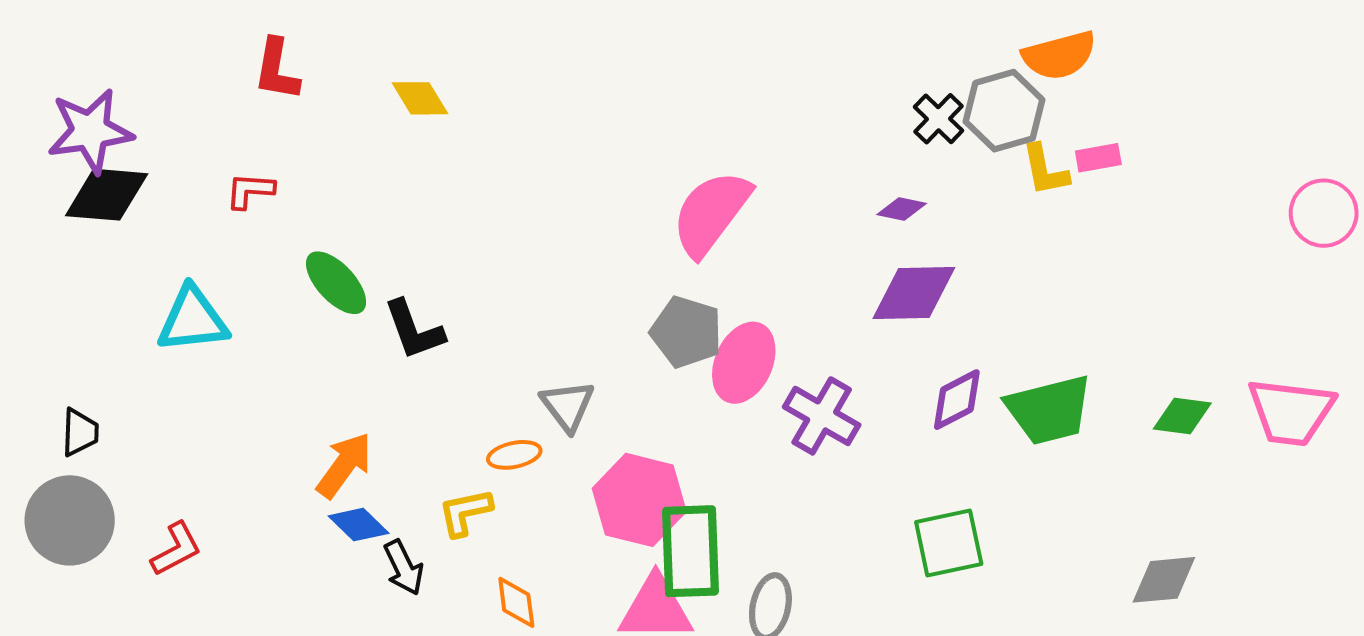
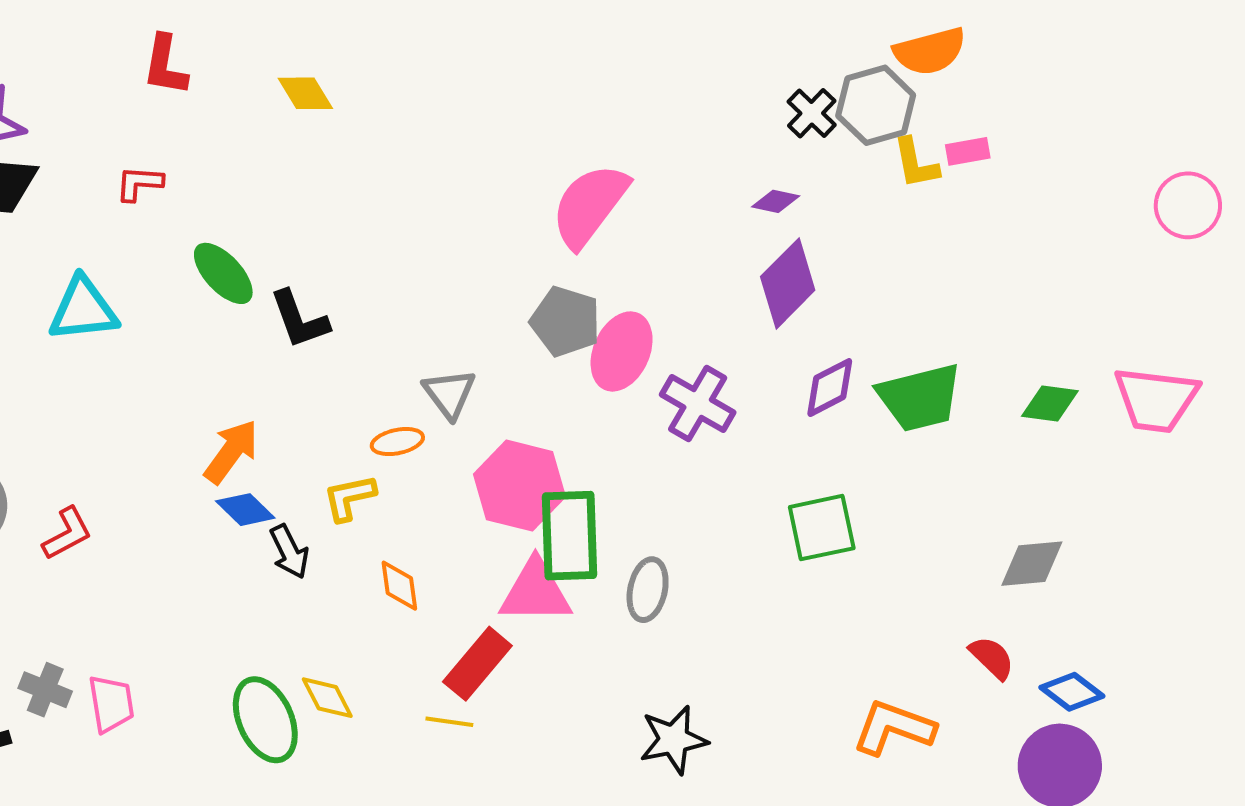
purple diamond: (914, 293) -> (788, 283), turned -44

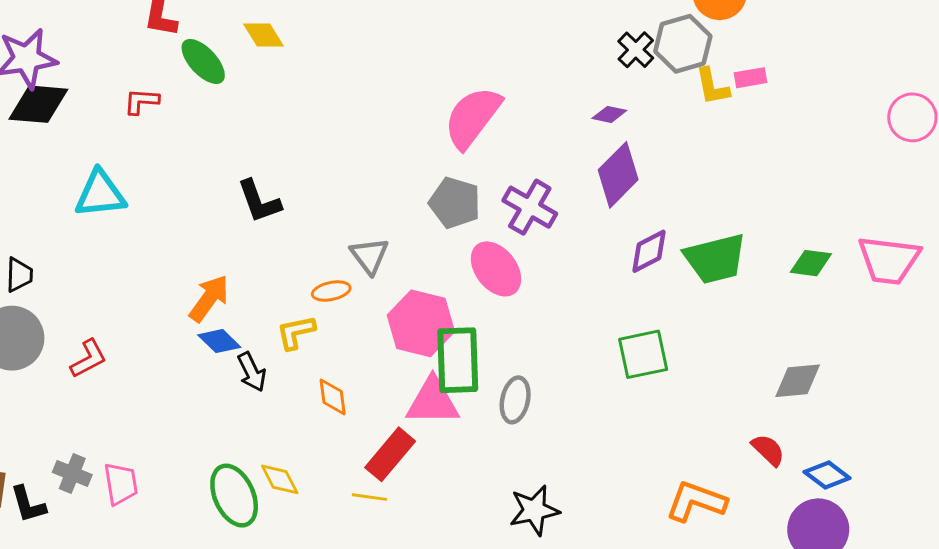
green ellipse: (223, 273) -> (203, 61), moved
pink ellipse: (622, 351) -> (496, 269), moved, turned -62
purple cross: (698, 404) -> (530, 207), moved

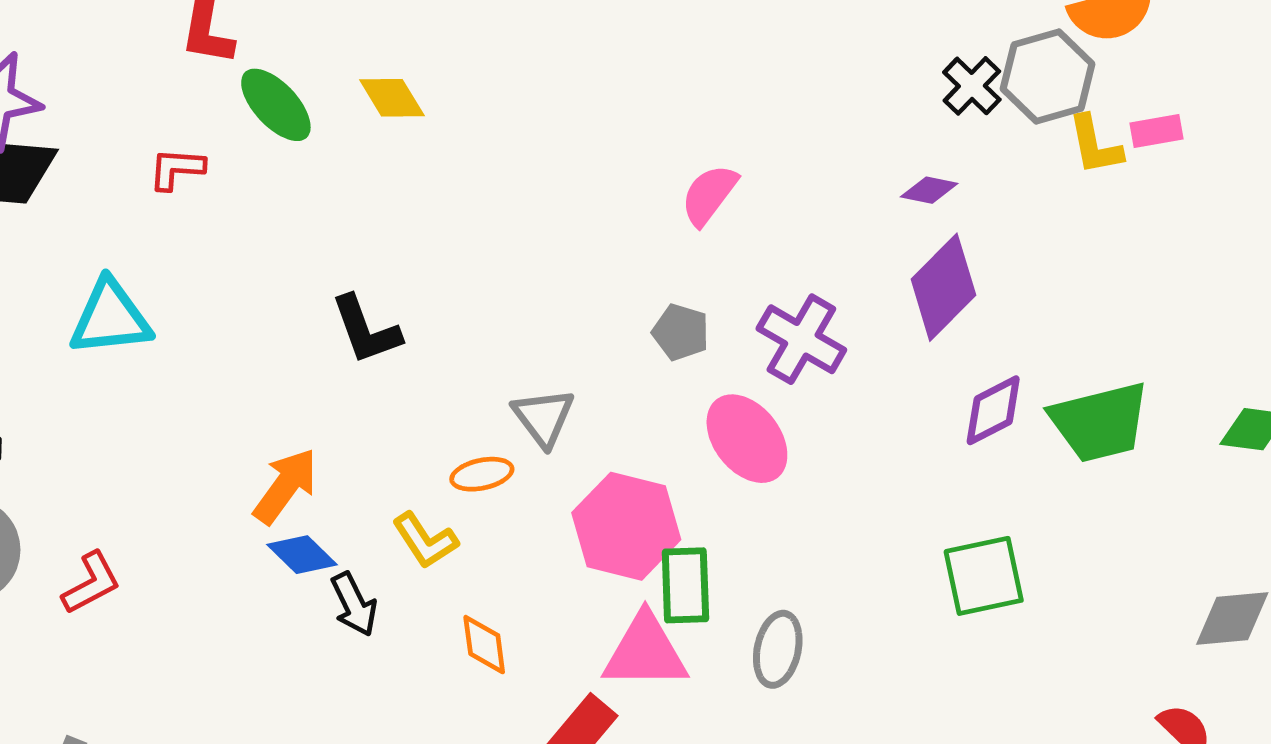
yellow diamond: (264, 35) -> (392, 98), moved
pink semicircle: (472, 117) -> (709, 195), size x0.6
gray pentagon: (455, 203) -> (681, 332), size x0.7
yellow L-shape: (296, 332) -> (425, 540), turned -111
green rectangle: (458, 360) -> (685, 585), size x0.7

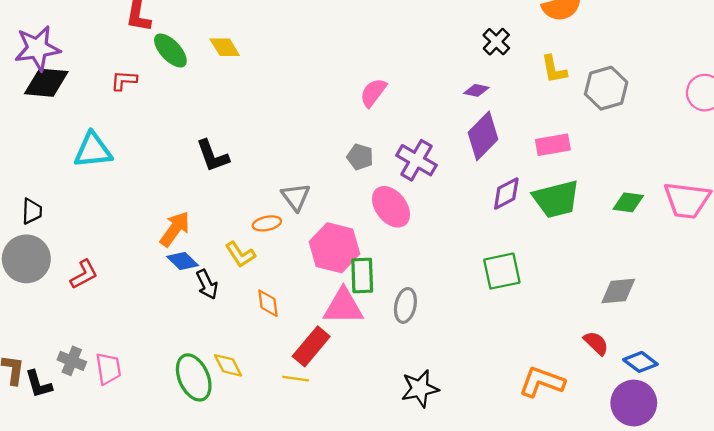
gray hexagon: (1048, 76) -> (606, 88), moved
pink rectangle: (1156, 131) -> (553, 145), moved, size x1.4

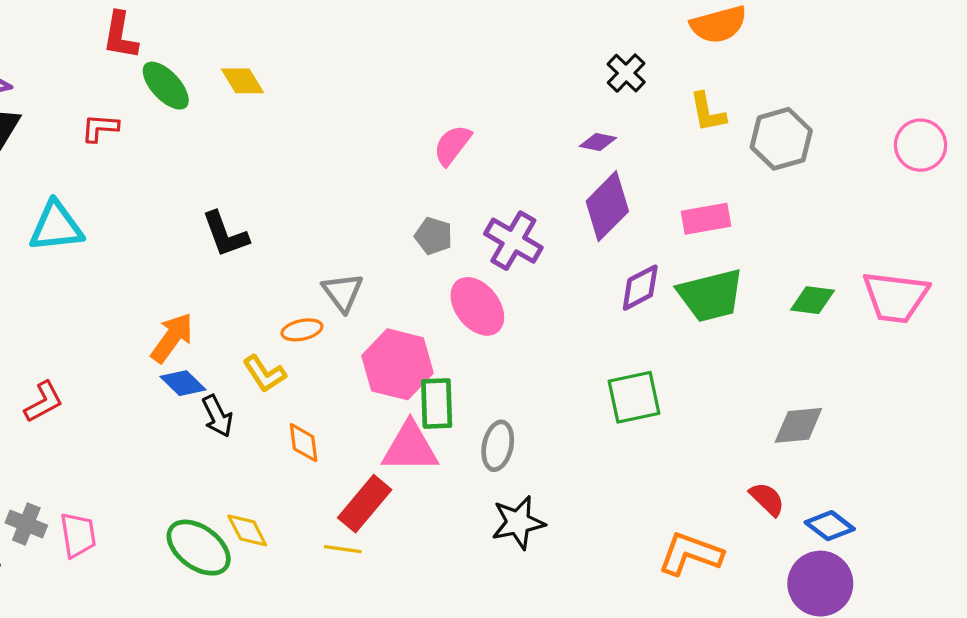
green ellipse: (194, 377) -> (199, 548), turned -30
black star: (420, 389) -> (518, 523), moved

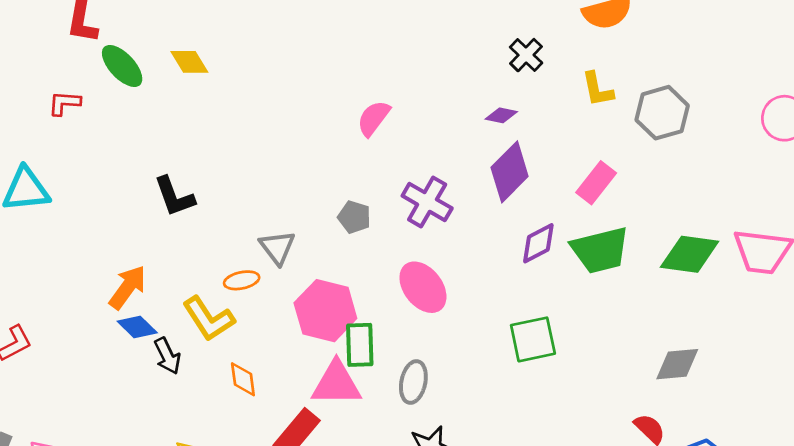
pink rectangle: (706, 219) -> (596, 183), turned -42
gray pentagon: (434, 236) -> (354, 217), moved
green diamond: (812, 300) -> (690, 254), size x1.5
pink ellipse: (477, 306) -> (423, 287), moved
yellow L-shape: (264, 374) -> (209, 319), size x1.4

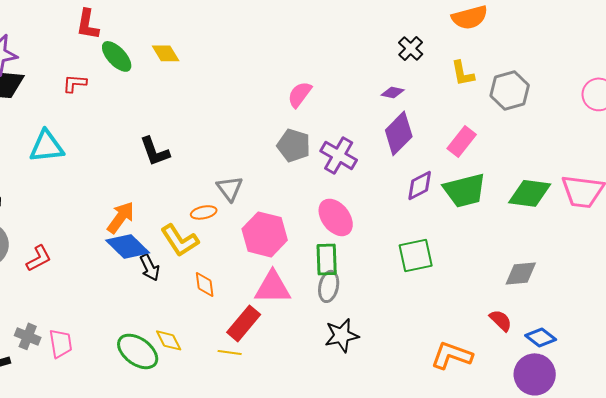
gray pentagon: (354, 217) -> (294, 145), moved, size x1.4
blue diamond: (137, 327) -> (128, 246), size x1.5
green rectangle: (360, 345) -> (327, 259), moved

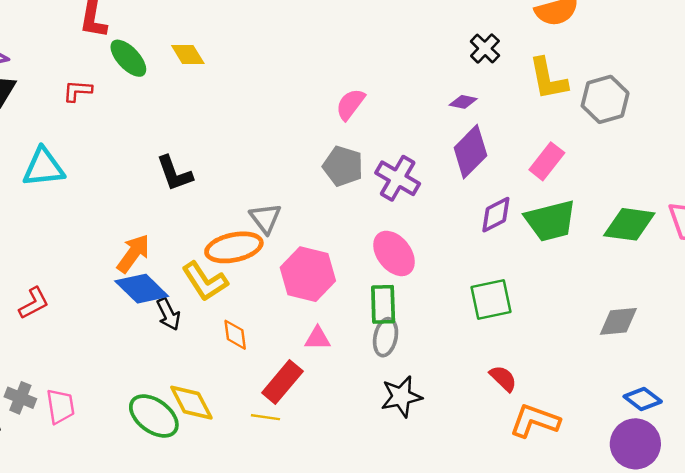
yellow L-shape: (463, 73) -> (548, 79), size x1.4
orange ellipse: (204, 212) -> (234, 247), size x1.8
pink triangle: (273, 287) -> (318, 338), size x0.6
red semicircle: (501, 320) -> (503, 378), moved
yellow diamond: (169, 340) -> (191, 403), size x1.4

